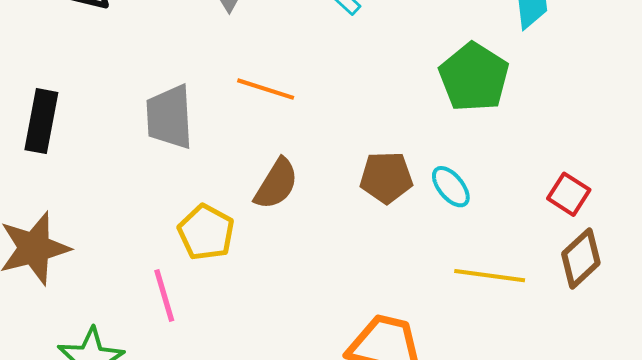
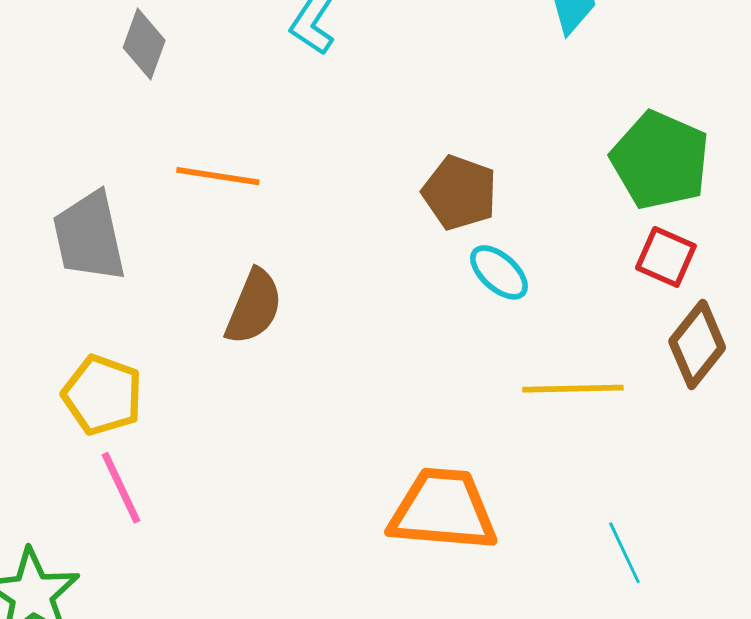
green pentagon: (474, 77) -> (660, 160), moved
brown pentagon: (386, 177) -> (460, 193), moved, turned 30
yellow pentagon: (206, 232) -> (102, 395), moved

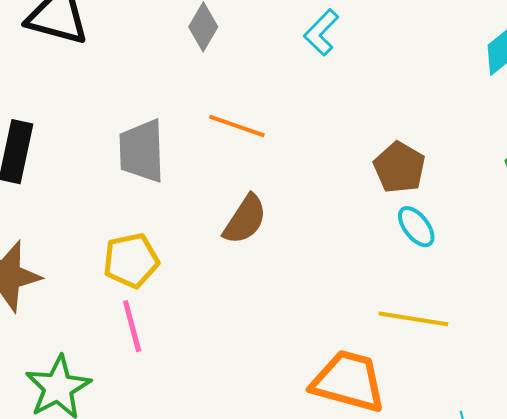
yellow line: (573, 389) -> (413, 319), moved
yellow pentagon: (102, 395) -> (131, 261), turned 30

